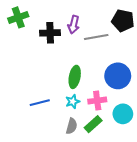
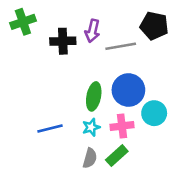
blue circle: (118, 76) -> (128, 90), moved
cyan circle: (123, 114) -> (154, 113), moved

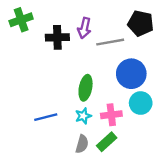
blue circle: (128, 90) -> (131, 74), moved

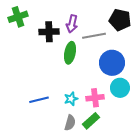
green ellipse: (86, 88) -> (70, 53), moved

